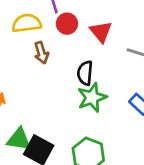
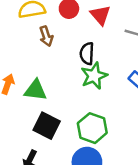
green triangle: (19, 139) -> (35, 90), moved

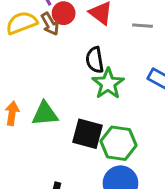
brown arrow: (46, 36) -> (50, 24), moved
black square: (47, 126) -> (88, 134), moved

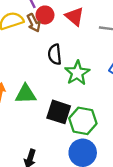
black semicircle: (95, 60) -> (55, 54), moved

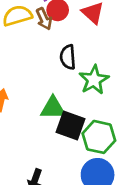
green triangle: (26, 94) -> (53, 108), moved

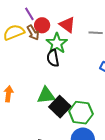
green star: (94, 80) -> (57, 43), moved
black square: (70, 125) -> (60, 107), turned 30

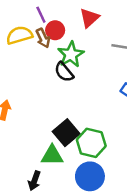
red triangle: (67, 25) -> (89, 18), moved, turned 36
black semicircle: (53, 58) -> (64, 72), turned -36
green triangle: (46, 95) -> (52, 155), moved

